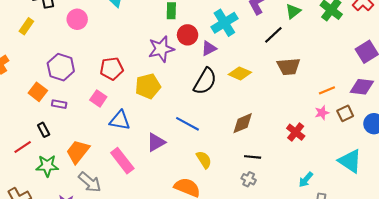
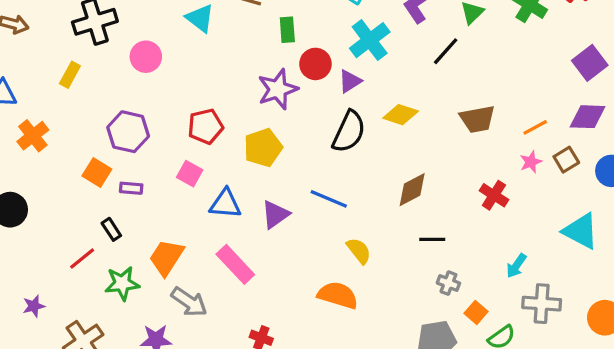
brown trapezoid: (289, 66) -> (477, 119), moved
purple triangle: (156, 142) -> (275, 214), moved
gray cross: (249, 179) -> (448, 283), moved

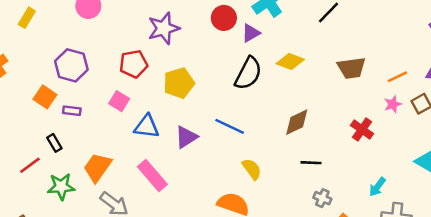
purple star: (278, 89) -> (164, 28), moved

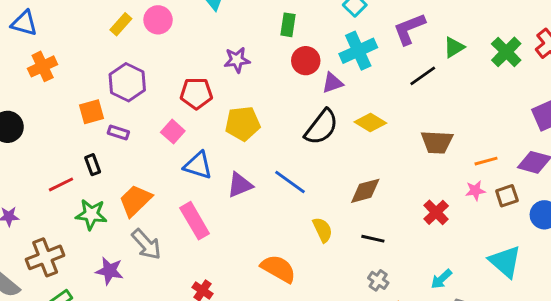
yellow rectangle: (27, 18) -> (121, 24), moved
purple star: (164, 28) -> (237, 60), size x0.7
orange square: (45, 97) -> (91, 112), turned 30
yellow semicircle: (252, 169) -> (323, 230), moved

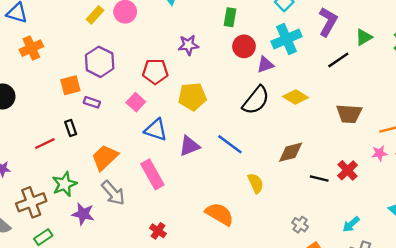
purple L-shape: (409, 29) -> (328, 22), turned 140
green star: (91, 214) -> (64, 184), moved, turned -30
black line: (373, 239) -> (319, 179), moved

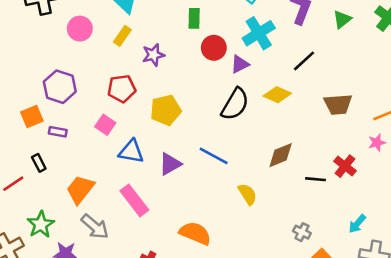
yellow rectangle: (95, 15) -> (122, 36), moved
black line: (338, 60) -> (304, 61), moved
orange semicircle: (220, 214) -> (195, 233), moved

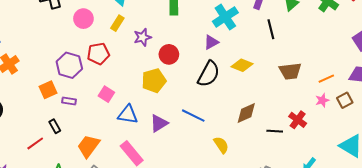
red circle: (214, 48) -> (169, 54), moved
black line: (304, 61) -> (271, 29), moved, turned -60
red pentagon: (122, 89) -> (98, 54), moved

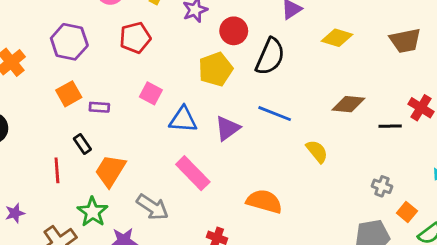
purple hexagon: (69, 65) -> (69, 42), moved
black semicircle: (209, 74) -> (270, 56), moved
brown diamond: (246, 113) -> (348, 104), turned 35
red line: (35, 143) -> (57, 170), turned -54
orange trapezoid: (88, 146) -> (110, 171), moved

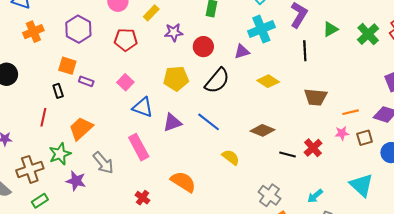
red circle: (234, 31) -> (203, 47), moved
orange square: (69, 94) -> (67, 66), turned 30
black rectangle: (82, 144) -> (58, 91), moved
yellow semicircle: (317, 151) -> (231, 157), turned -30
gray cross: (382, 186) -> (269, 195), size x1.5

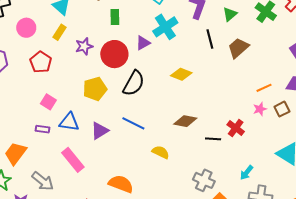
red pentagon: (126, 40) -> (41, 62), turned -30
red circle: (203, 47) -> (114, 54), size x1.4
purple triangle: (242, 52) -> (143, 43), moved
purple rectangle: (86, 81) -> (43, 129), moved
brown trapezoid: (316, 97) -> (238, 48), moved, turned 145

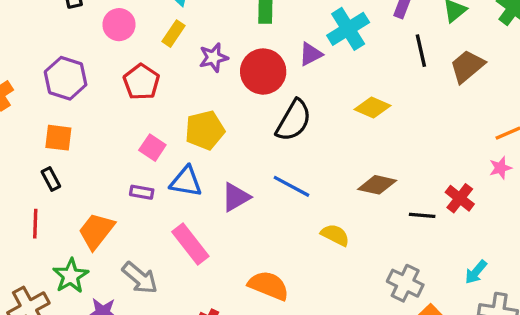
yellow pentagon: (95, 89) -> (205, 130), moved

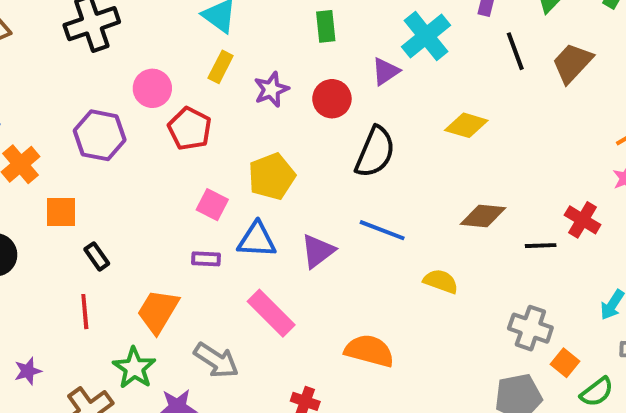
pink circle: (119, 25) -> (152, 88), moved
red circle: (263, 72) -> (332, 99), size x0.7
orange square: (58, 138) -> (61, 212), moved

